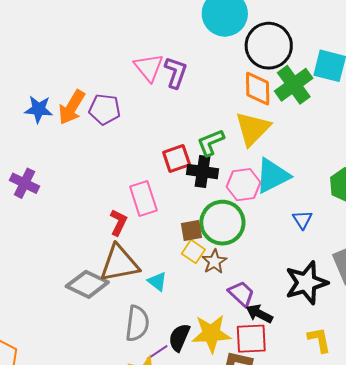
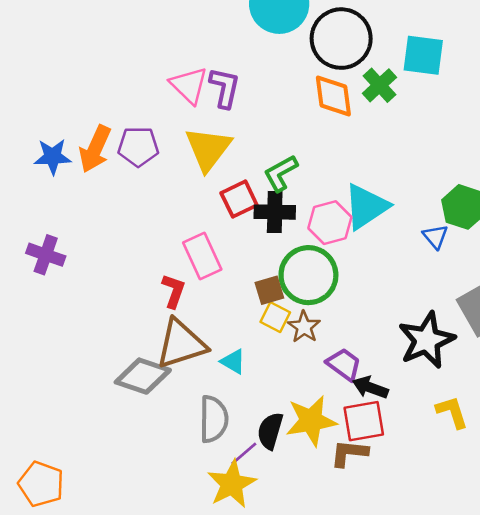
green cross: (294, 85) -> (379, 85), size x0.7
yellow triangle: (253, 129) -> (208, 149), moved
blue triangle: (302, 220) -> (435, 237), moved

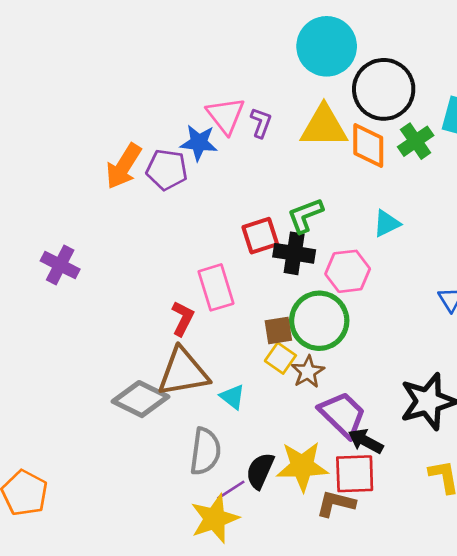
purple L-shape: (225, 88) -> (261, 123), size x0.7
yellow triangle: (208, 149) -> (324, 126), moved, turned 45
blue star: (53, 157) -> (199, 143), moved
cyan triangle: (366, 207) -> (387, 223), moved, size x0.6
purple trapezoid: (344, 364) -> (343, 414), size x1.4

